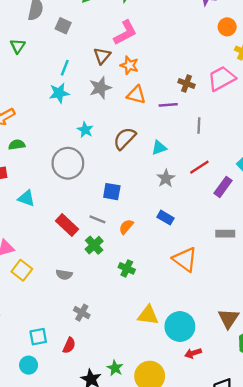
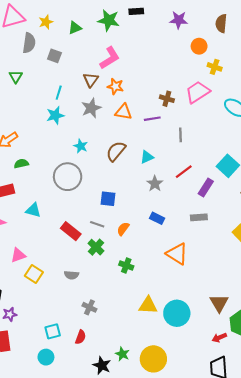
gray rectangle: (225, 234) -> (199, 217), moved
red arrow: (193, 353) -> (219, 338), moved

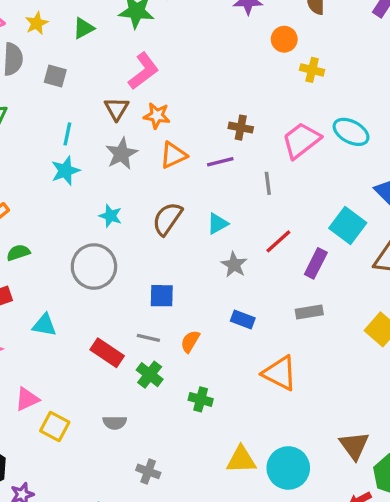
pink trapezoid: (198, 92) -> (301, 140), moved
orange triangle: (123, 112) -> (173, 155), turned -30

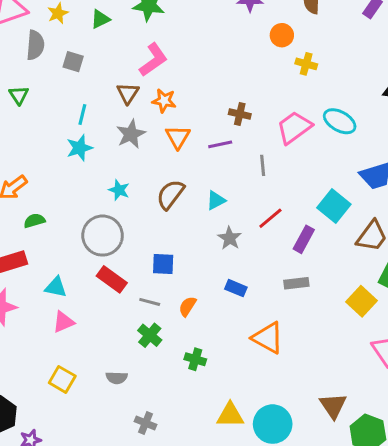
orange triangle: (173, 155) -> (178, 137), turned -36
red rectangle: (107, 353) -> (112, 279), moved
pink triangle: (27, 399) -> (63, 322), moved

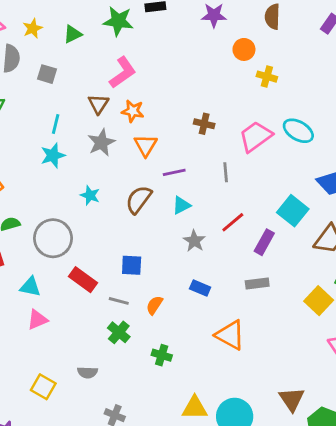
purple line: (220, 144) -> (174, 172), moved
gray circle: (103, 236) -> (53, 238), moved
yellow square: (62, 379) -> (43, 387), moved

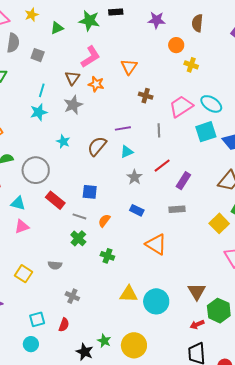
yellow star: (33, 28) -> (32, 15), moved
orange triangle: (146, 145) -> (129, 67), moved
cyan square: (293, 211) -> (206, 132), moved, turned 30

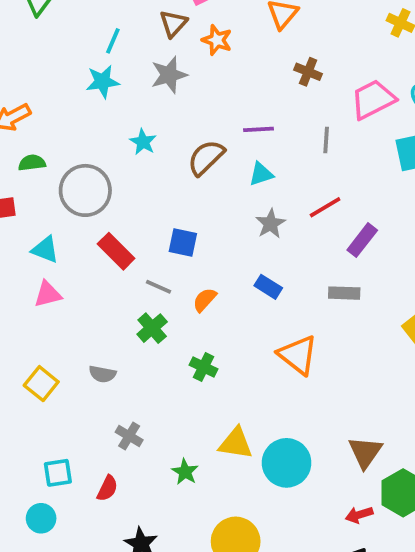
green star: (104, 341) -> (185, 472), moved

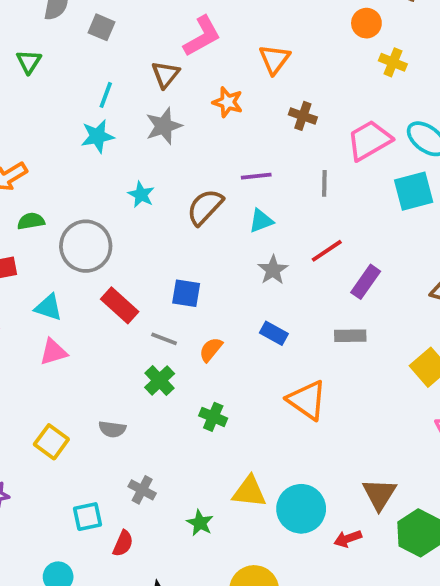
orange star: (217, 40) -> (228, 102), moved
cyan square: (58, 473) -> (88, 517), moved
red arrow: (359, 515) -> (348, 539), moved

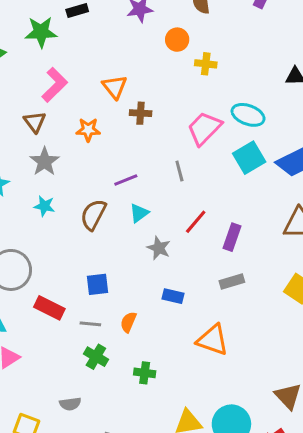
brown cross: (303, 116) -> (141, 113), moved
cyan star: (141, 195) -> (44, 206), moved

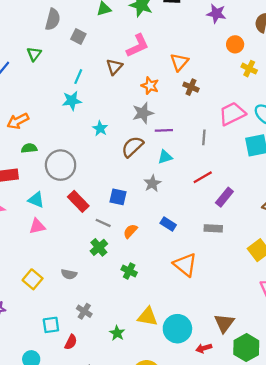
gray star: (45, 162) -> (143, 113), moved
gray star: (159, 248) -> (152, 183), moved

